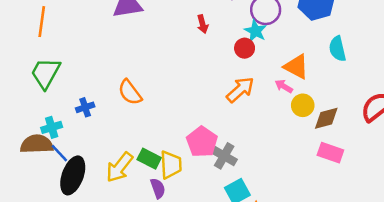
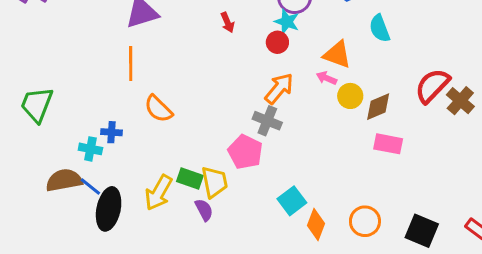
orange line: (42, 22) -> (131, 64), moved
green trapezoid: (46, 73) -> (37, 105), moved
blue cross: (85, 107) -> (112, 132), turned 30
cyan cross: (52, 127) -> (90, 149), moved, turned 36
gray cross: (224, 156) -> (267, 121), moved

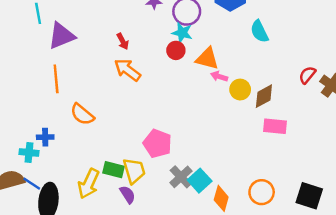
red arrow: (228, 22) -> (123, 41), moved
orange triangle: (337, 55) -> (207, 59), moved
red semicircle: (432, 86) -> (307, 75), size x0.6
orange arrow: (279, 88) -> (127, 70), moved, turned -88
gray cross: (267, 121) -> (181, 177), moved, turned 30

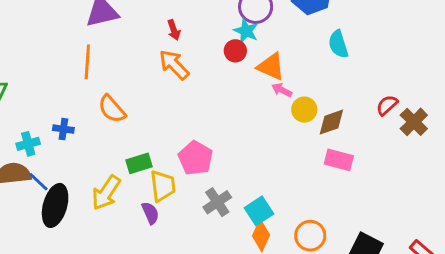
cyan cross: (29, 152) -> (28, 144), moved, turned -30
green rectangle: (113, 170) -> (139, 163), moved, turned -40
cyan square: (200, 181) -> (259, 211), moved

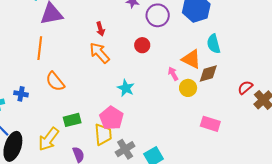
cyan star: (246, 31) -> (126, 88), moved
orange triangle: (271, 66) -> (191, 59), moved
pink arrow: (282, 90) -> (173, 74), turned 32
brown diamond: (331, 122) -> (208, 73), moved
yellow trapezoid: (163, 186) -> (103, 134), moved

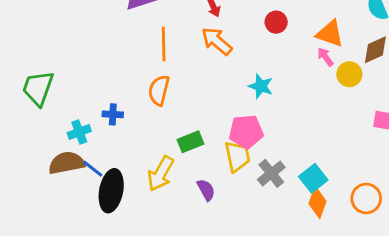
orange line: (40, 48) -> (164, 44), moved
orange triangle: (191, 59) -> (330, 34), moved
orange semicircle: (55, 81) -> (159, 90), turned 60
pink pentagon: (111, 118) -> (246, 132), turned -30

